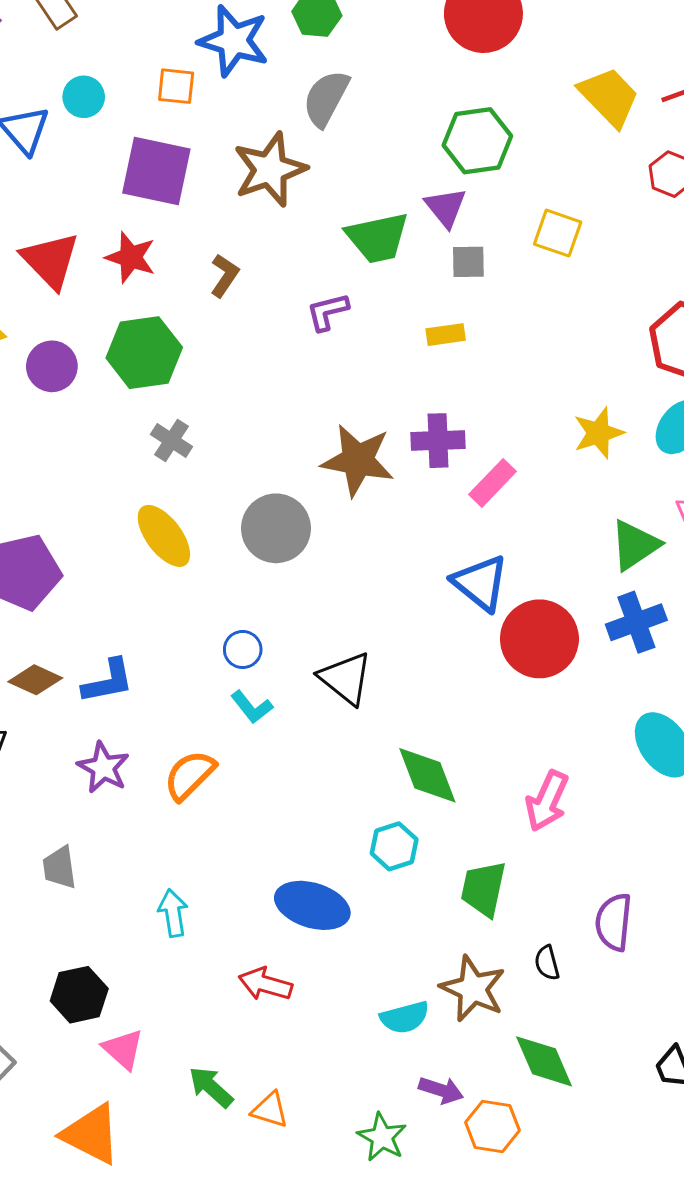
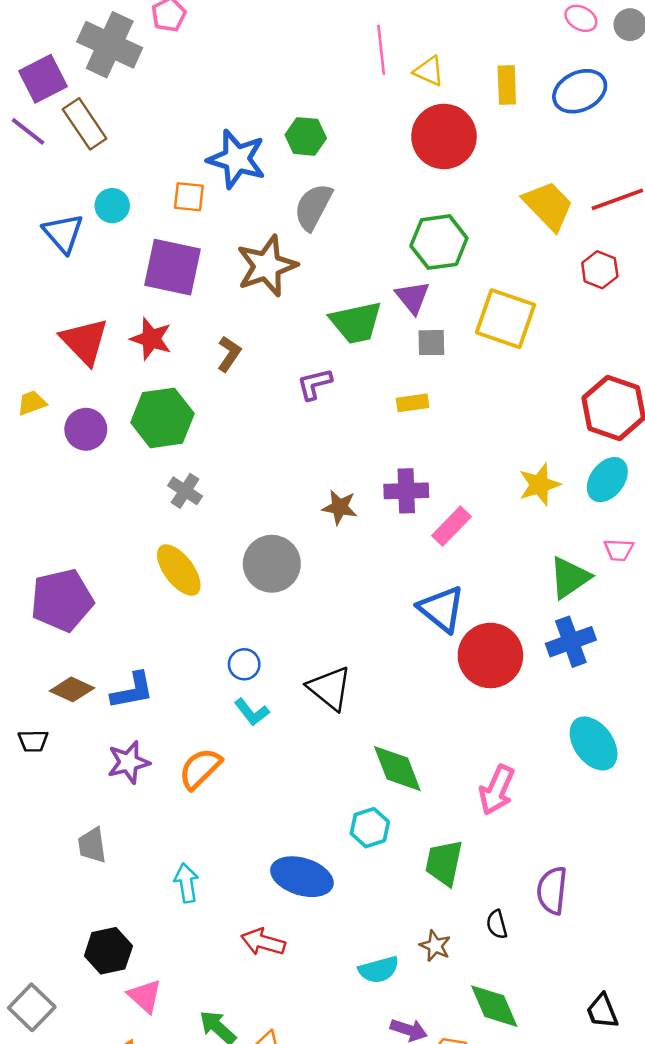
yellow square: (558, 233) -> (506, 319), size x1.5
brown star: (358, 460) -> (340, 507), size x0.6
purple star: (103, 768) -> (129, 762), turned 30
brown star: (473, 989) -> (435, 946), size x0.6

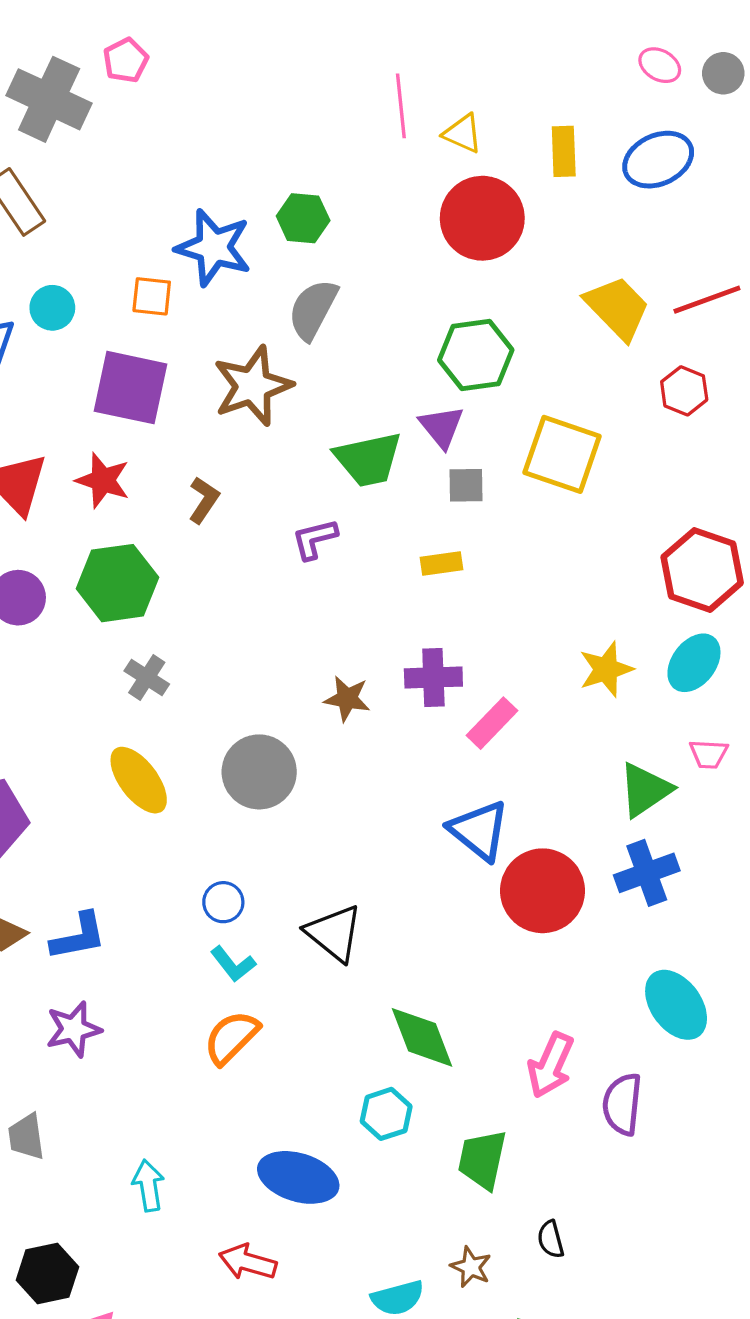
orange semicircle: (200, 769) -> (231, 1037), moved
purple semicircle: (552, 890) -> (622, 1104), moved

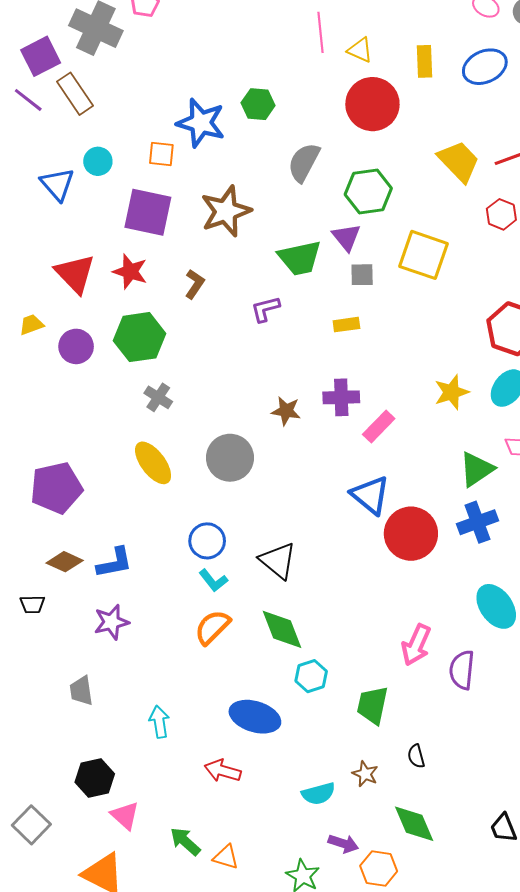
gray semicircle: (313, 309) -> (304, 162), moved
blue circle: (223, 902) -> (207, 541), size x1.4
green diamond: (422, 1037) -> (282, 629), moved

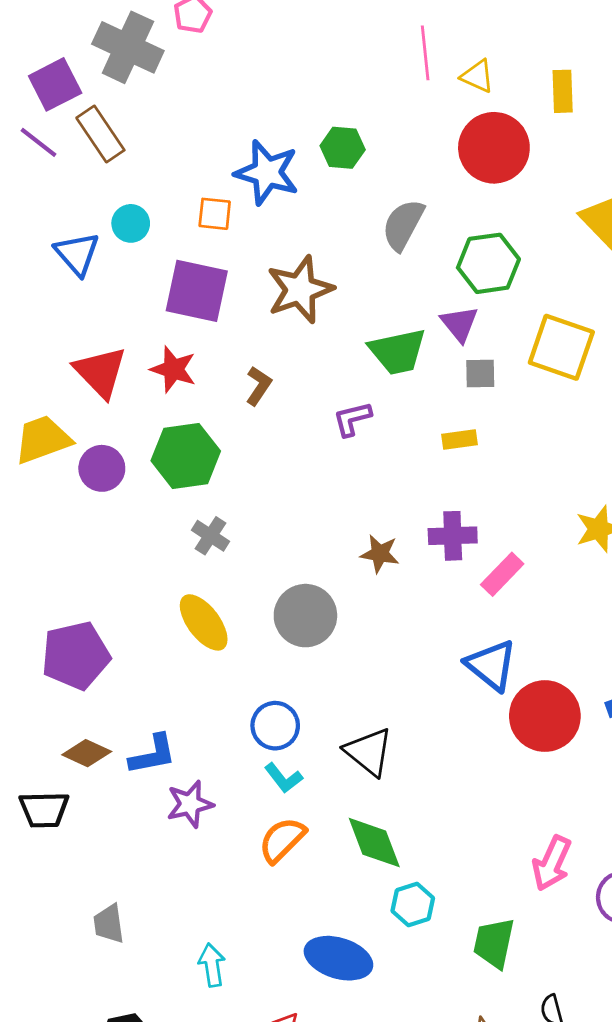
yellow trapezoid: (31, 325) -> (43, 439), size x1.8
black trapezoid: (32, 604) -> (44, 810), size x1.5
purple star: (111, 622) -> (190, 804), moved

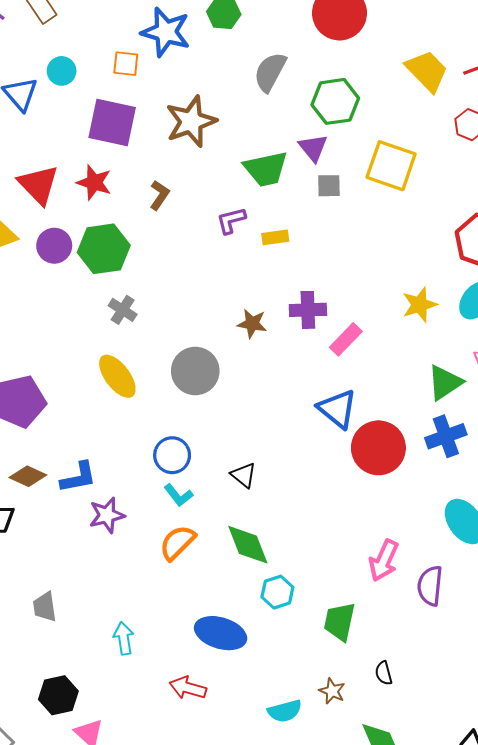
yellow rectangle: (460, 439) -> (275, 237), moved
purple circle: (102, 468) -> (54, 246), moved
black triangle: (369, 752) -> (244, 475), size x0.7

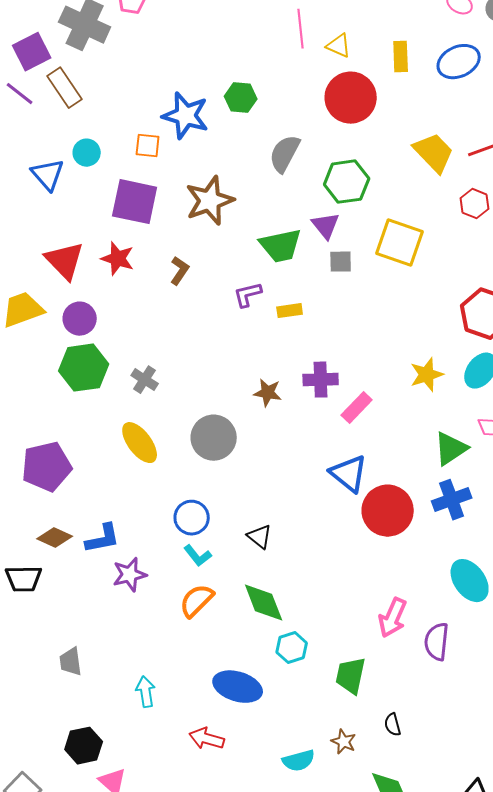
green hexagon: (104, 249) -> (84, 368), moved

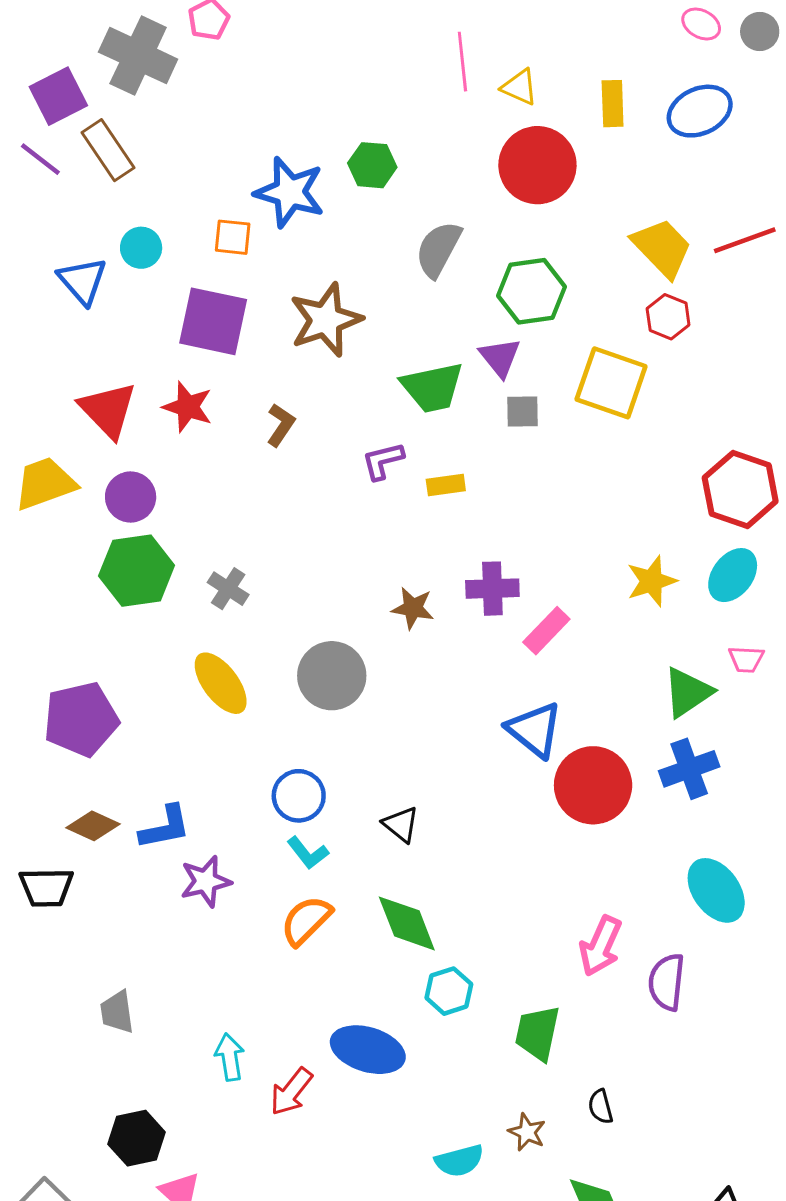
red hexagon: (475, 204) -> (668, 317), moved
red arrow: (207, 739) -> (291, 1092), moved, turned -68

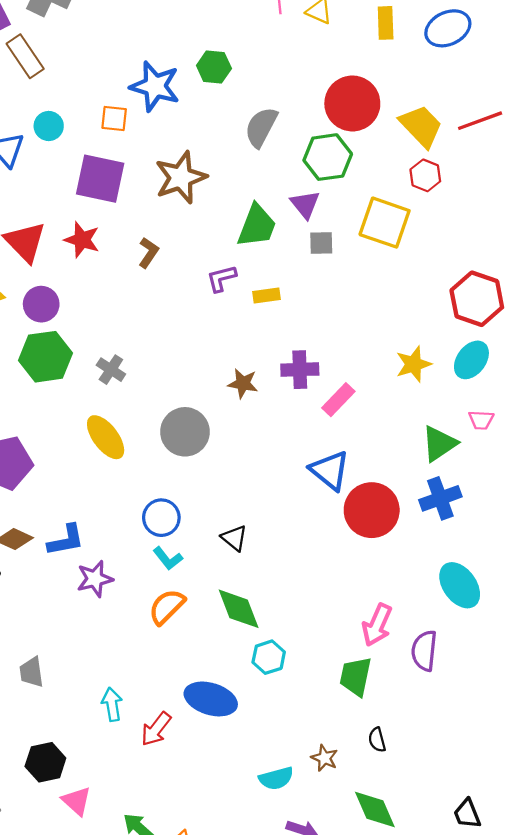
red circle: (537, 165) -> (352, 103), moved
green trapezoid: (432, 387) -> (257, 226), turned -57
green trapezoid: (537, 1033) -> (356, 676), moved

